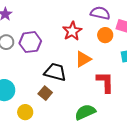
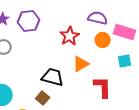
purple hexagon: (30, 42) -> (29, 21), moved

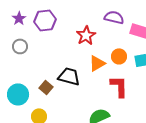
orange circle: (103, 40) -> (119, 56), moved
brown square: (43, 98) -> (46, 87), moved

